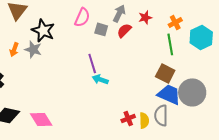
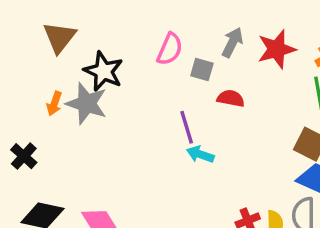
red star: (145, 17) -> (277, 49), size x1.6
red semicircle: (124, 30) -> (231, 98), moved, turned 56
gray star: (33, 49) -> (87, 103), size x1.4

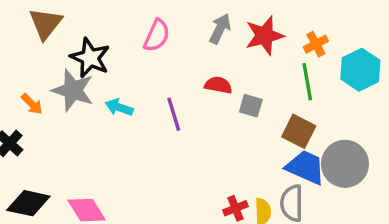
gray square: (202, 70) -> (251, 106), moved
orange arrow: (54, 103) -> (32, 104), moved, turned -65
cyan arrow: (200, 154) -> (119, 107), moved

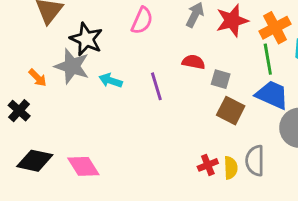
orange cross: (316, 44) -> (275, 28), size x1.5
brown square: (299, 131) -> (231, 111), moved
blue trapezoid: (306, 167) -> (272, 95), moved

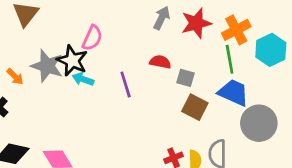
pink semicircle: (142, 21) -> (92, 38), moved
black star: (86, 39) -> (72, 61), moved

